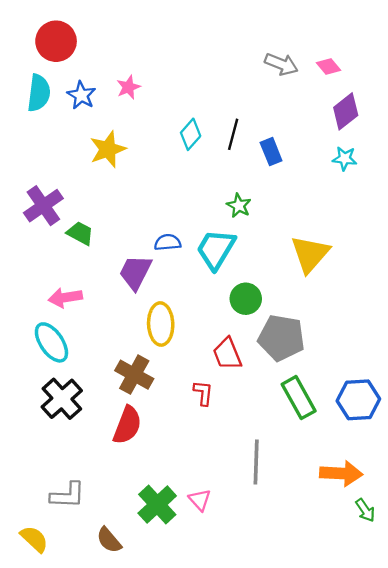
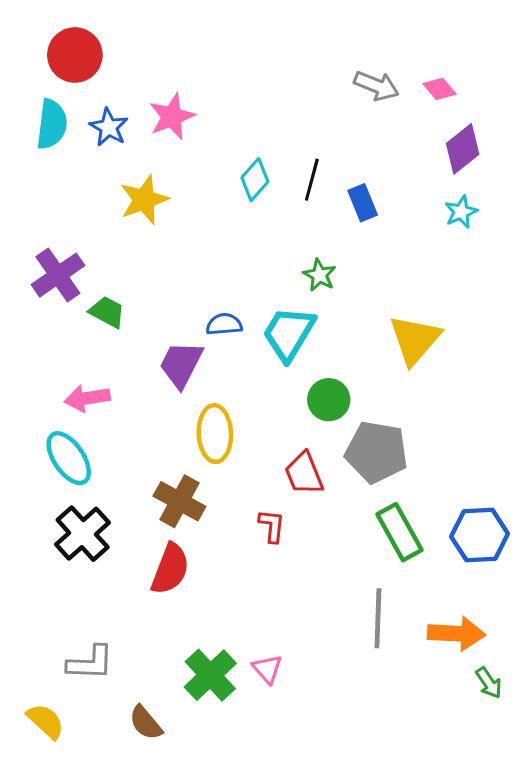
pink star: (128, 87) -> (172, 117), size x1.4
cyan star: (345, 158) -> (461, 212), turned -30
gray line: (256, 462) -> (378, 618), moved

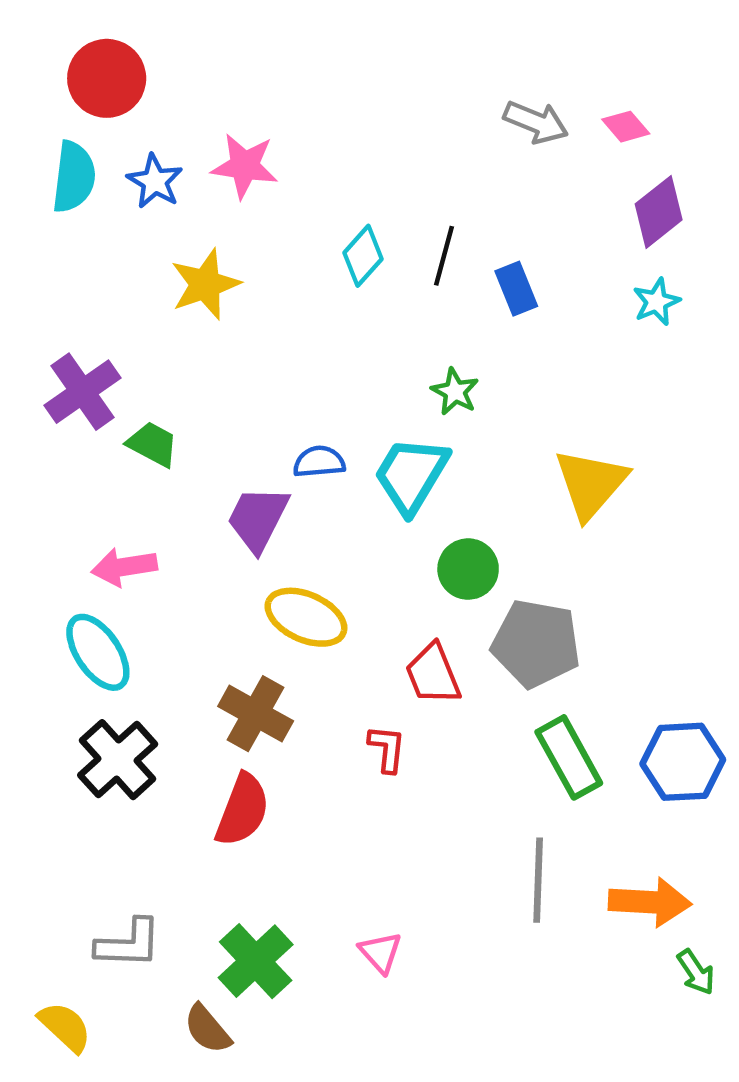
pink star: (172, 117) -> (245, 166), turned 30
yellow ellipse: (215, 434) -> (306, 617), turned -64
green cross: (210, 675) -> (256, 961), moved

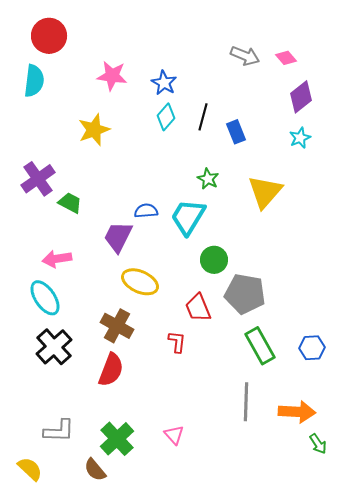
blue star: (155, 181) -> (164, 83), moved
yellow triangle: (591, 484) -> (265, 192), moved
blue hexagon: (683, 762) -> (312, 348), size x0.7

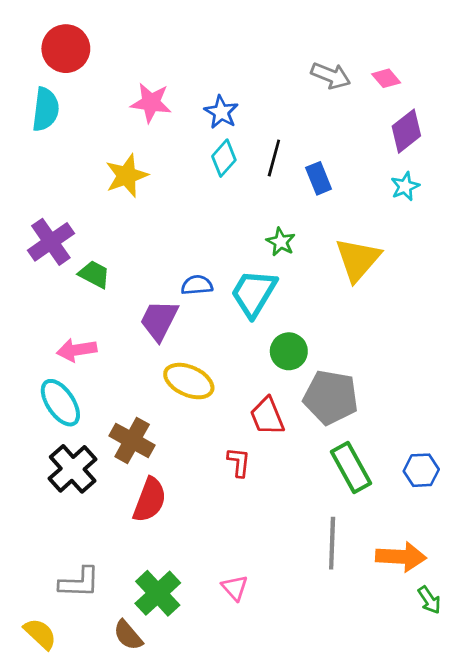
brown cross: (117, 326) -> (132, 440), moved

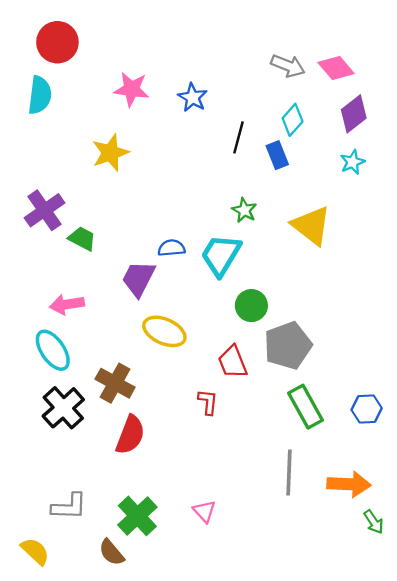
pink diamond: (386, 78) -> (336, 68), size x1.4
cyan diamond: (224, 158) -> (293, 120), moved
yellow triangle: (358, 259) -> (311, 226), turned -33
gray pentagon: (331, 397) -> (288, 346), turned -30

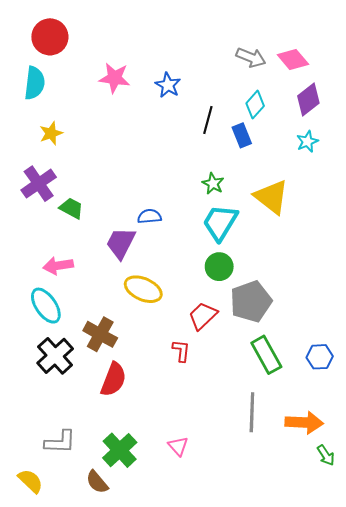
yellow star: (110, 153) -> (51, 133), moved, size x0.7
cyan trapezoid: (221, 255) -> (220, 223), moved
red trapezoid: (233, 362) -> (203, 316), turned 68

